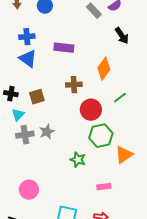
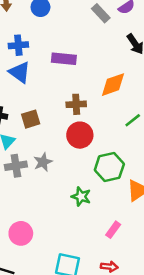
orange diamond: (104, 69) -> (113, 85), turned 35
red circle: (91, 110) -> (80, 135), moved
pink rectangle: (104, 187) -> (113, 230), turned -48

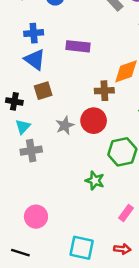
brown cross: (76, 104) -> (104, 91), moved
brown square: (31, 119) -> (43, 91), moved
gray star: (43, 162) -> (65, 125), moved

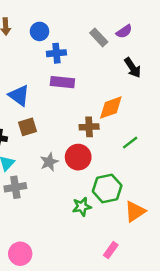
blue cross: (34, 33) -> (56, 53), moved
green star: (95, 181) -> (82, 207), moved, turned -30

